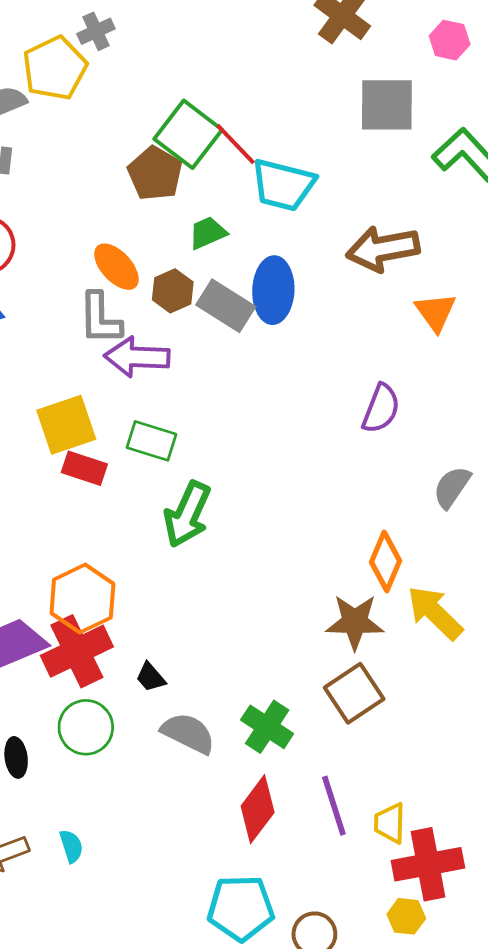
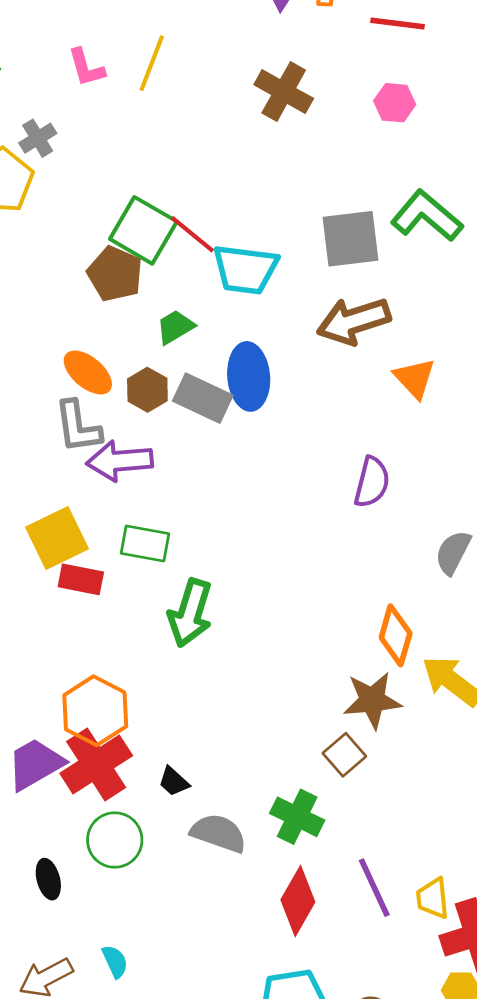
gray square: (387, 105) -> (351, 239), moved
brown square: (354, 693) -> (344, 755), moved, size x0.7

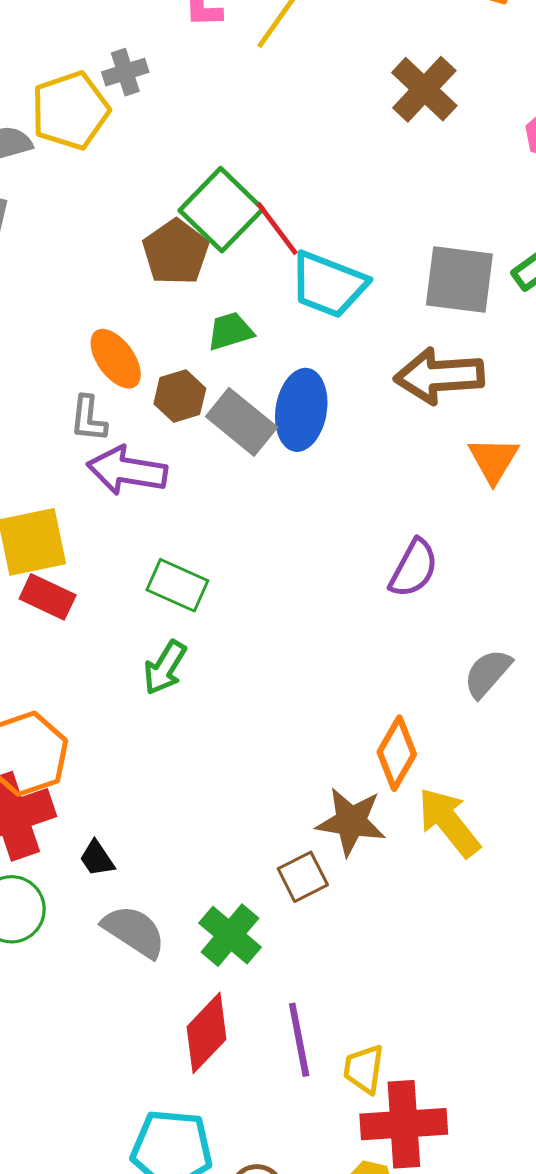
gray L-shape: (78, 427) -> (88, 419), size x0.7
green rectangle: (145, 543) -> (177, 585), moved
green arrow: (190, 613) -> (165, 668), size x0.7

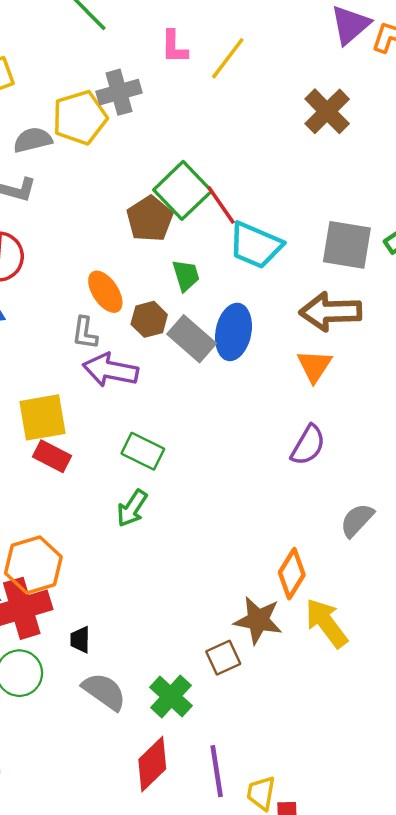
gray cross: (125, 72) -> (119, 92), size x1.4
green trapezoid: (230, 331) -> (186, 275), turned 88
orange triangle: (493, 460) -> (314, 366), moved
black trapezoid: (97, 858) -> (80, 640), turned 32

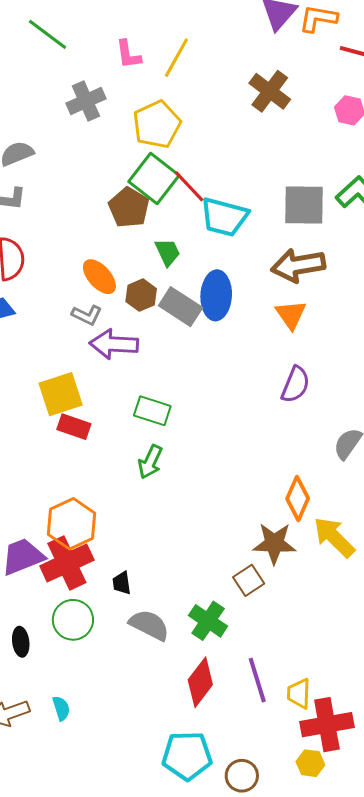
yellow pentagon: (80, 118) -> (157, 124), moved
gray L-shape: (85, 333) -> (87, 315), turned -64

